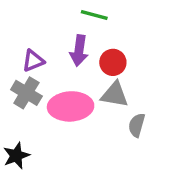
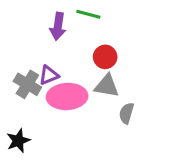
purple arrow: (79, 51) -> (58, 26), moved
purple triangle: (33, 61) -> (49, 75), moved

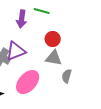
purple triangle: (49, 75) -> (16, 51), size x1.5
pink ellipse: (67, 96) -> (28, 82), moved, turned -45

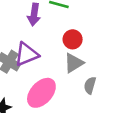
gray triangle: (54, 58) -> (74, 63), turned -42

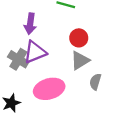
purple arrow: (34, 14) -> (30, 24), moved
pink ellipse: (41, 93) -> (49, 89), turned 32

